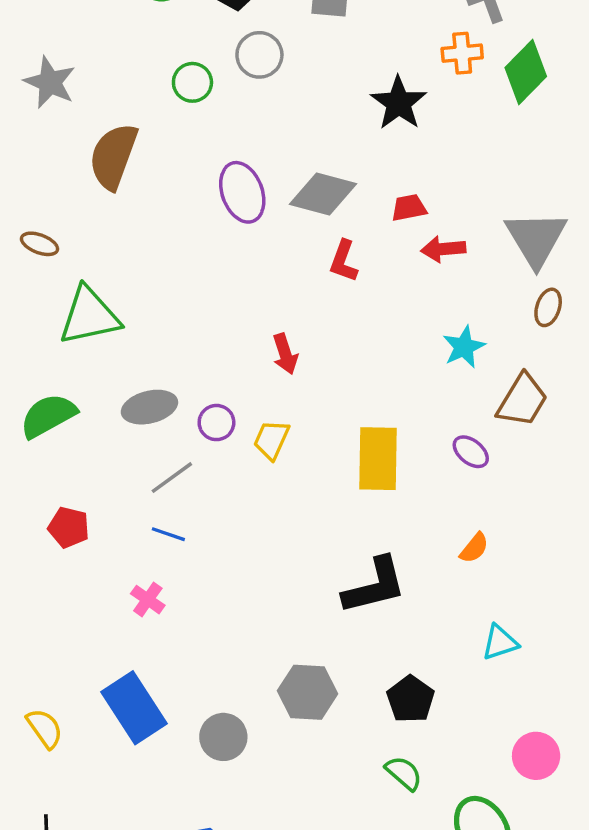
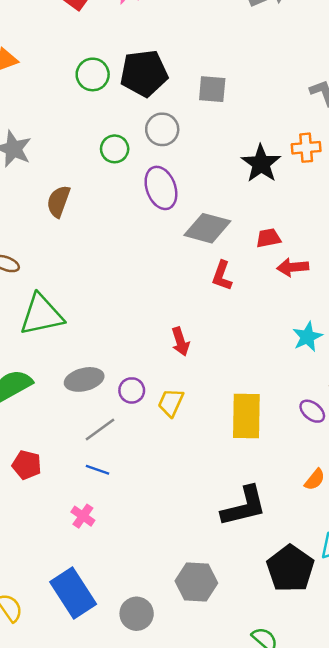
orange cross: (462, 53) -> (306, 148), moved
brown semicircle: (113, 156) -> (58, 201), size x0.7
purple ellipse: (242, 192) -> (161, 188), moved
black pentagon: (411, 699) -> (290, 569), moved, size x1.4

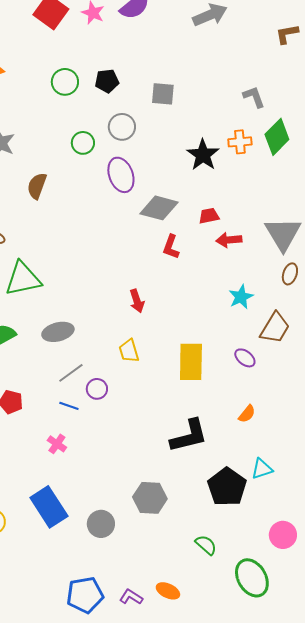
black pentagon: (144, 73) -> (107, 81), size x0.6
purple circle: (132, 390) -> (97, 389), moved
yellow trapezoid: (171, 403) -> (129, 351), turned -40

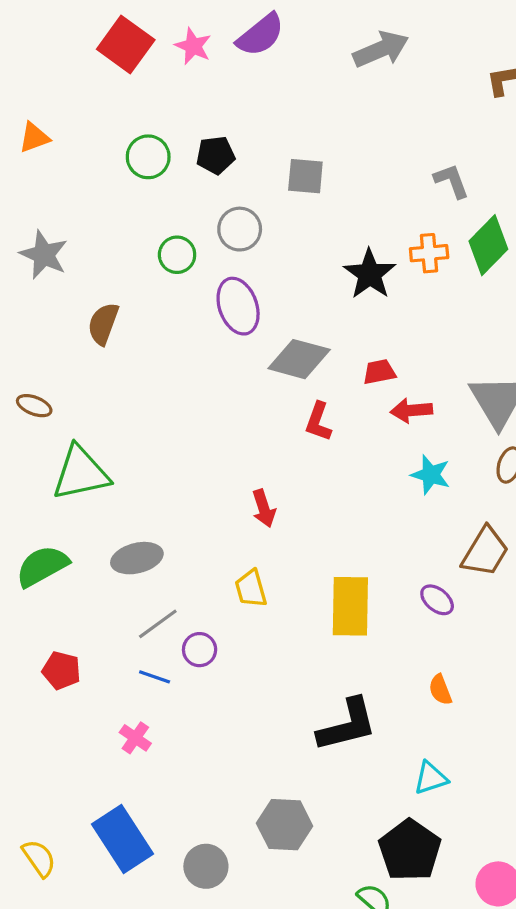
cyan star: (241, 297) -> (431, 475), moved, turned -30
orange semicircle: (247, 414) -> (440, 690), turned 120
cyan triangle: (262, 469) -> (431, 778), moved
black pentagon: (227, 487) -> (410, 850), moved

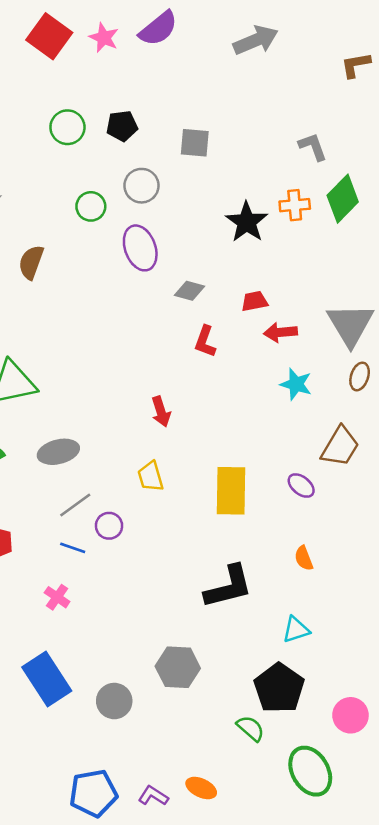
gray diamond: (299, 359) -> (190, 291), size x0.6

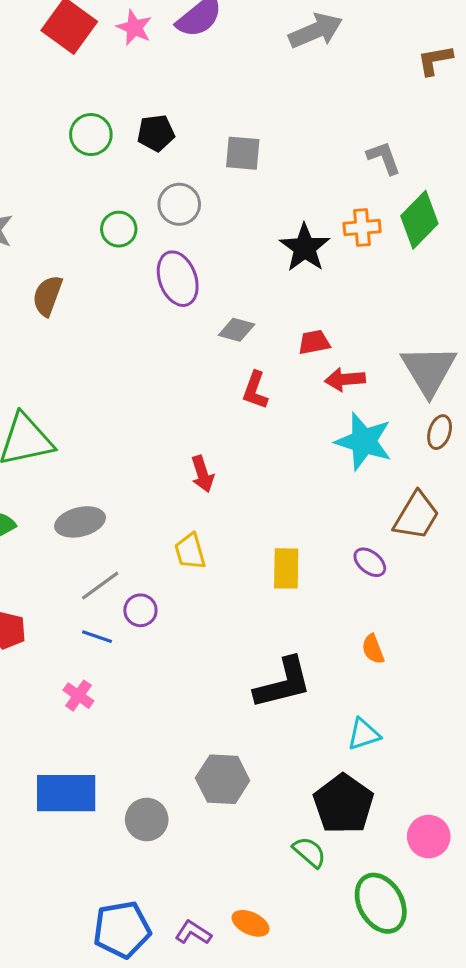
cyan star: (296, 384) -> (364, 441), size x1.5
yellow rectangle: (231, 491) -> (286, 568), size x0.7
blue rectangle: (47, 679) -> (66, 793), turned -57

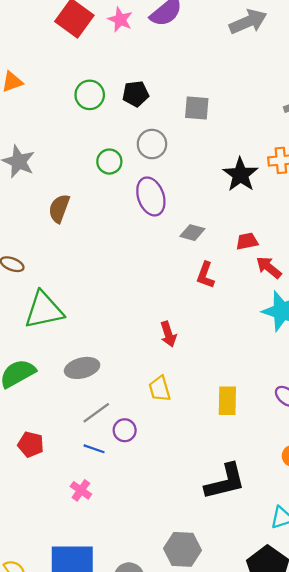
red arrow: (345, 379) -> (269, 267), turned 44

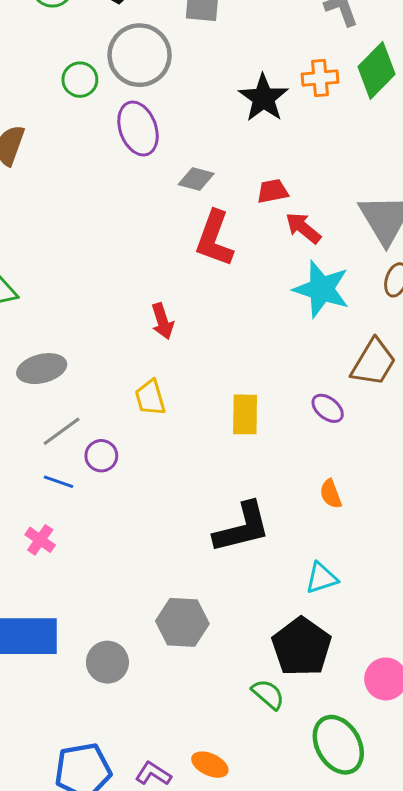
gray circle: (152, 144) -> (140, 55), size x1.5
red L-shape: (205, 275) -> (214, 239), size x1.5

